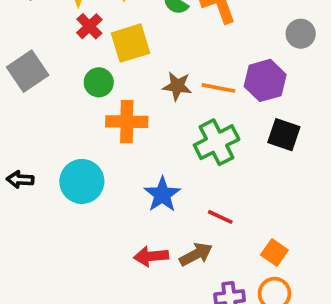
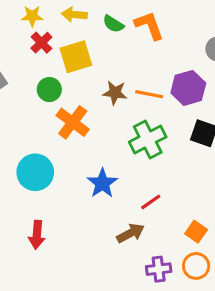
orange cross: (127, 122) -> (73, 122), turned 36
red line: (220, 217) -> (151, 202), turned -60
red arrow: (151, 256) -> (37, 235), moved, turned -80

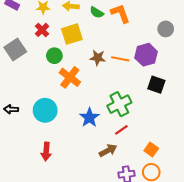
red cross: (41, 43) -> (42, 30), moved
green cross: (148, 139) -> (119, 104), moved

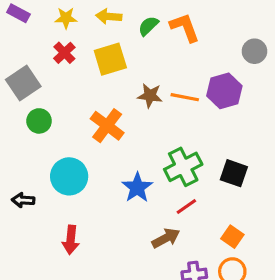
green semicircle: (97, 12) -> (148, 26), turned 104
green circle: (54, 56) -> (39, 121), moved
black square: (156, 85) -> (234, 173), moved
black arrow: (11, 109) -> (23, 200), moved

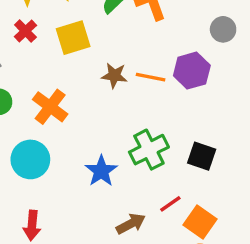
orange cross: (107, 126) -> (50, 107), moved
red line: (186, 206) -> (170, 204), moved
orange square: (232, 237) -> (200, 222), size x1.4

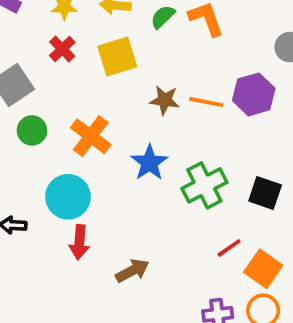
blue star: (101, 171) -> (149, 163), moved
brown arrow: (131, 224) -> (132, 271), moved
red arrow: (32, 225) -> (79, 242), moved

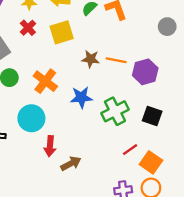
purple hexagon: (254, 94) -> (145, 72), moved
blue star: (149, 163) -> (81, 97), turned 30
red arrow: (79, 242) -> (50, 146), moved

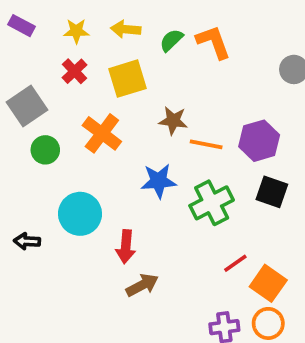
orange line: (116, 60) -> (206, 144), moved
orange cross: (45, 81) -> (102, 133), moved
black square: (152, 116) -> (272, 192), moved
red arrow: (50, 146) -> (126, 247), moved

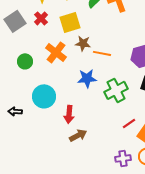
gray square: (27, 106) -> (15, 21), moved
brown star: (173, 121) -> (83, 43), moved
orange line: (206, 144) -> (102, 53), moved

